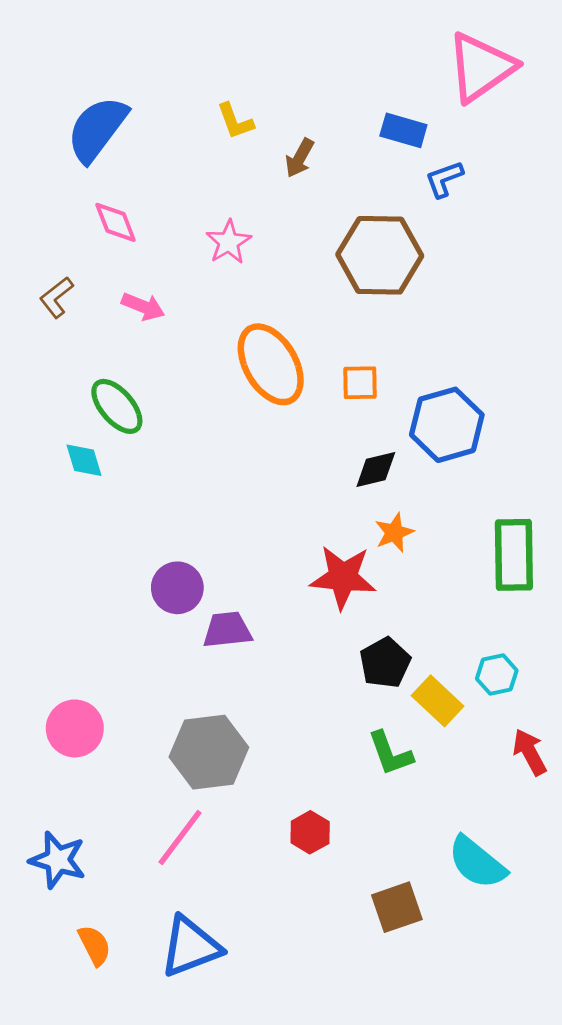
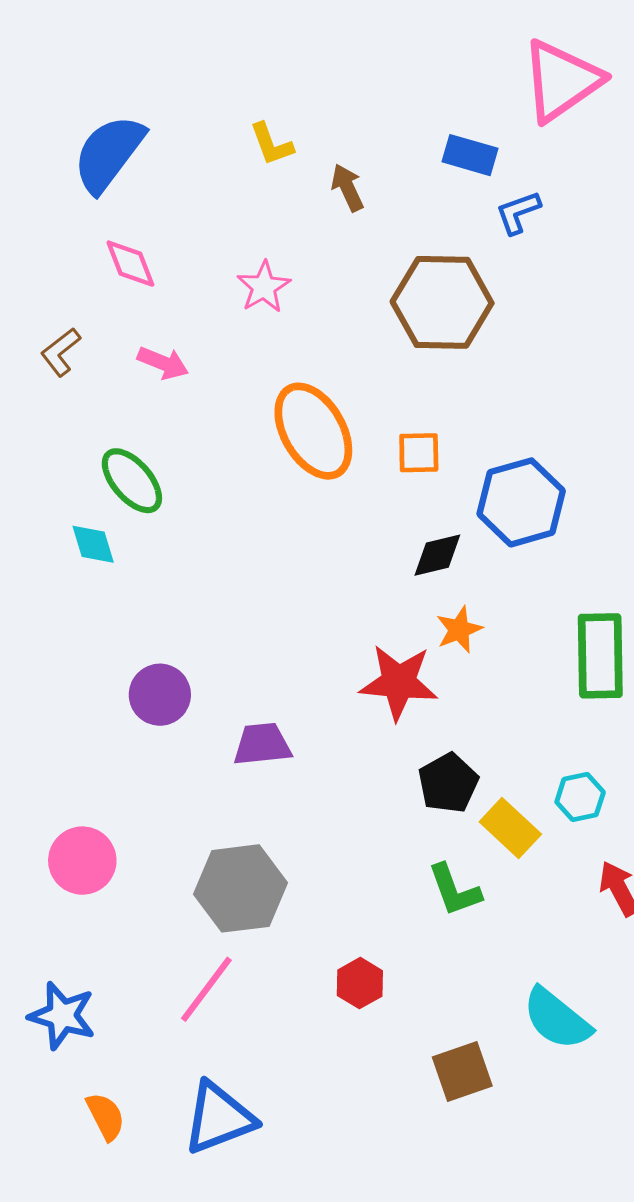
brown arrow: (300, 158) -> (347, 188), turned 126
purple circle: (177, 588) -> (160, 695), moved

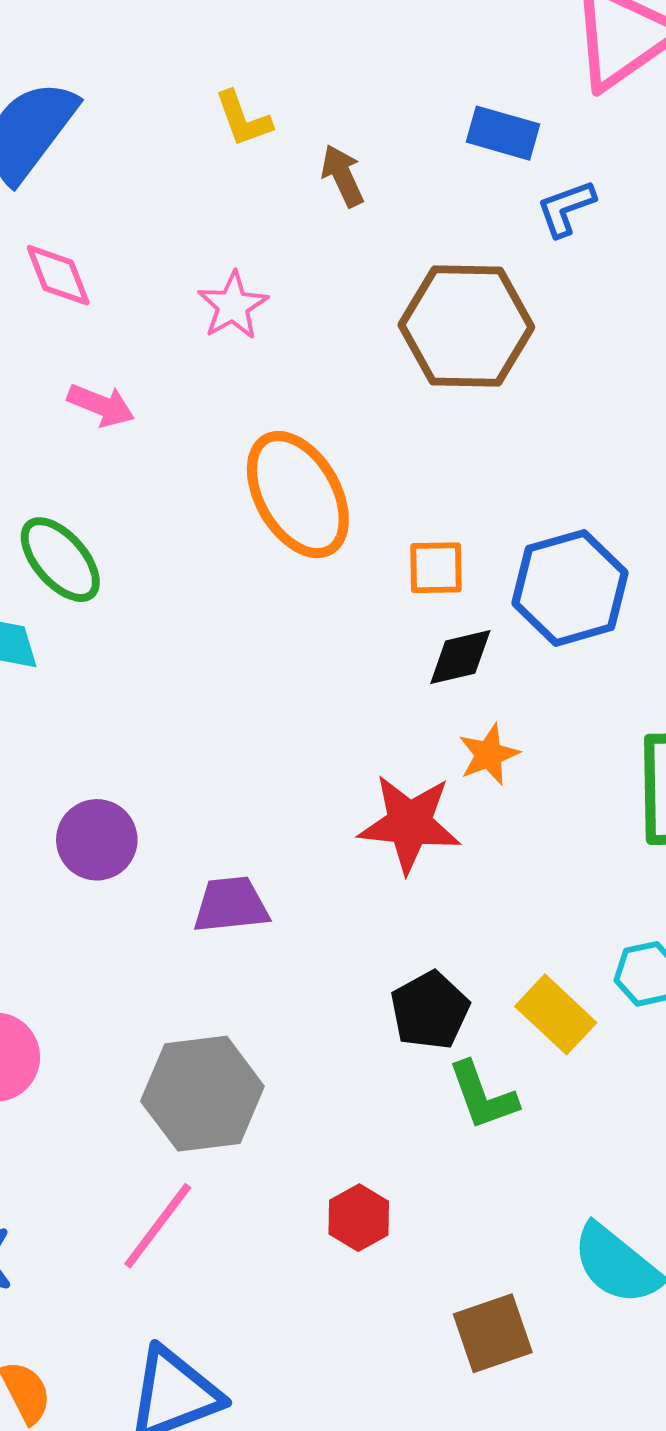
orange square: (419, 453) -> (436, 568), moved
black pentagon: (448, 783) -> (430, 1010), moved

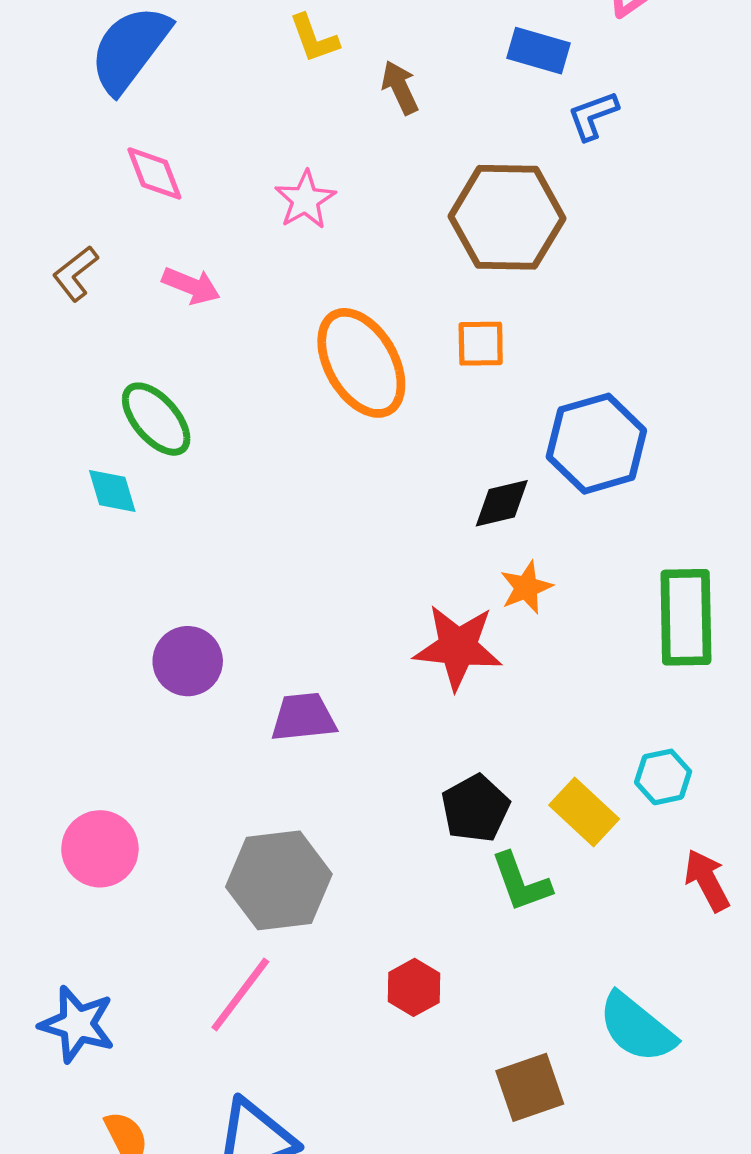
orange square: (436, 568) -> (481, 344), moved

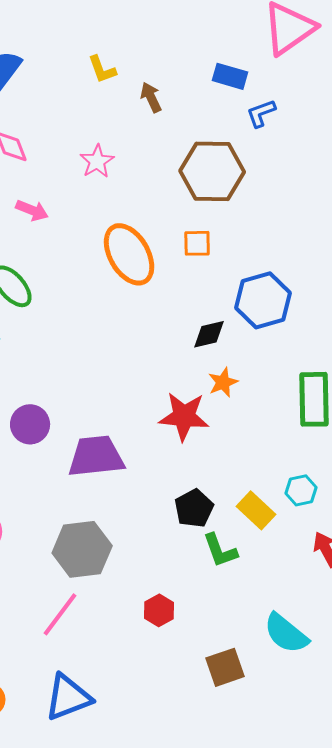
purple trapezoid: (303, 717) -> (96, 456), size x1.5

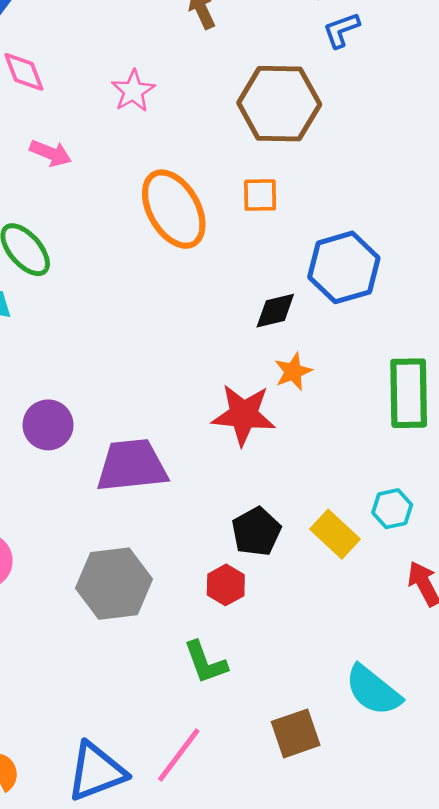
green L-shape: (220, 550) -> (205, 662), moved
red hexagon: (159, 610) -> (226, 585), moved
pink line: (60, 614) -> (179, 755), moved

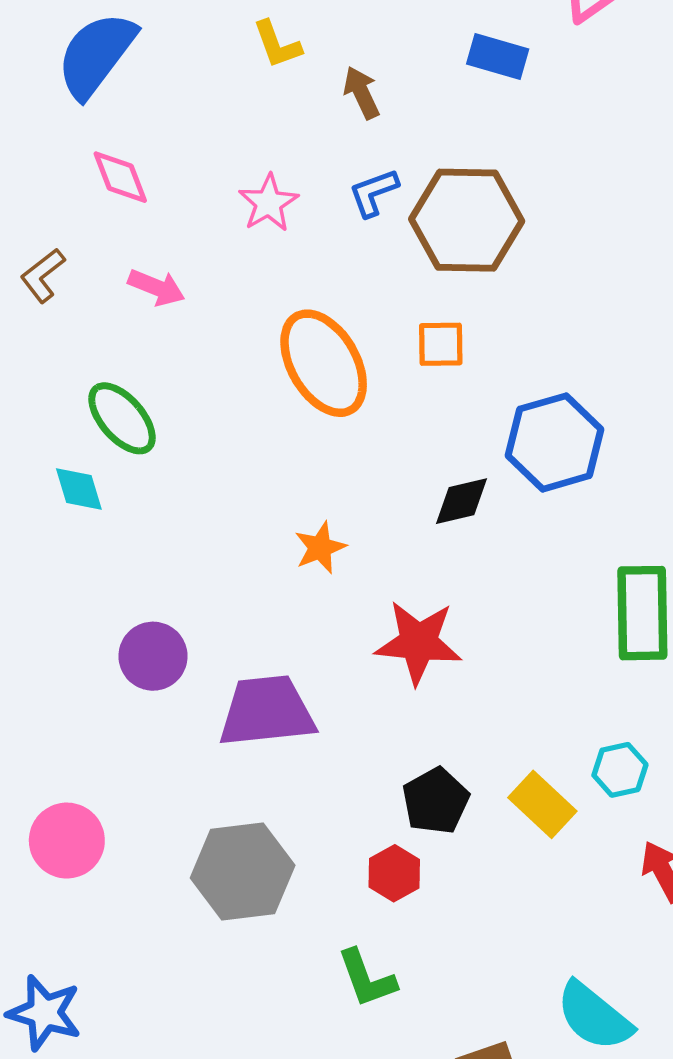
blue L-shape: (341, 30) -> (374, 193), moved
orange star: (293, 372) -> (320, 548), moved

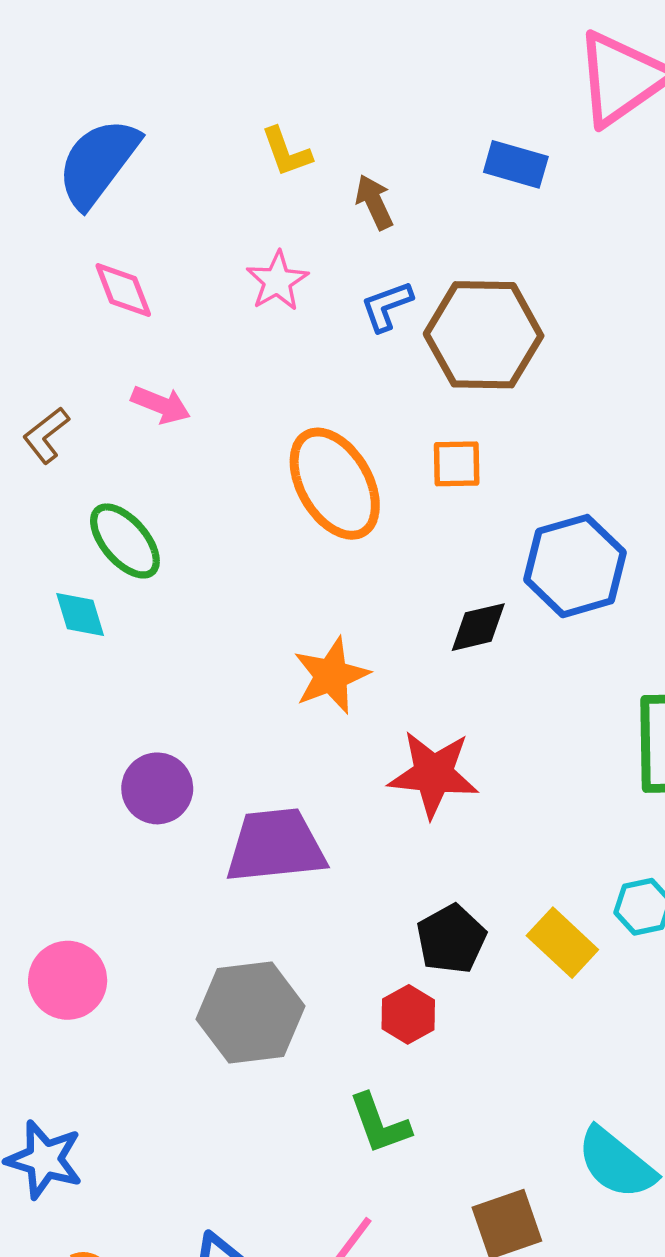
pink star: (268, 203) -> (277, 281), moved
brown L-shape: (43, 275) -> (46, 435), moved
orange star: (320, 548) -> (331, 675), size x1.4

